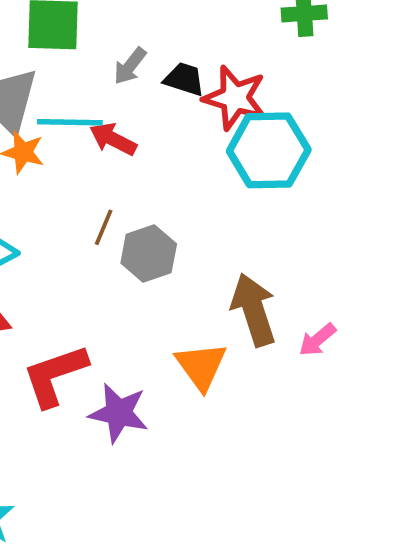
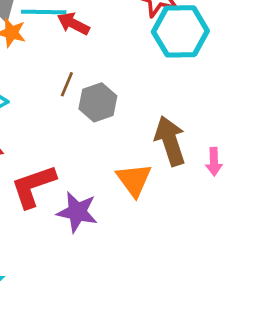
pink arrow: (317, 340) -> (214, 162), turned -52

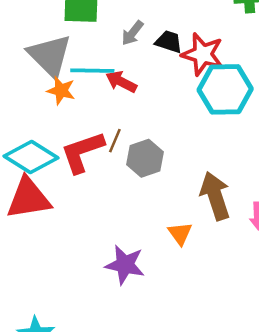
orange triangle: (134, 180) -> (180, 233), size x0.7
red L-shape: (33, 186) -> (82, 152), moved

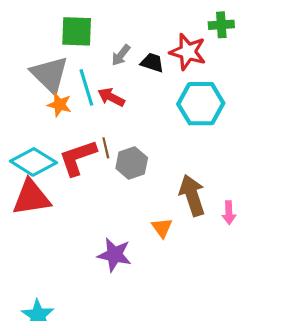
red star: (203, 54) -> (188, 52), moved
cyan line: (92, 71) -> (86, 87), turned 72
brown line: (115, 141) -> (106, 148), turned -36

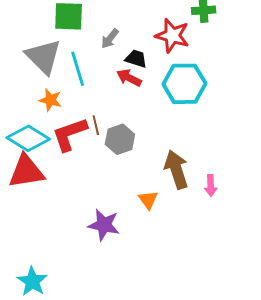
black trapezoid: (152, 63) -> (136, 59), moved
red arrow: (111, 97) -> (129, 78), moved
orange star: (59, 105) -> (50, 100), moved

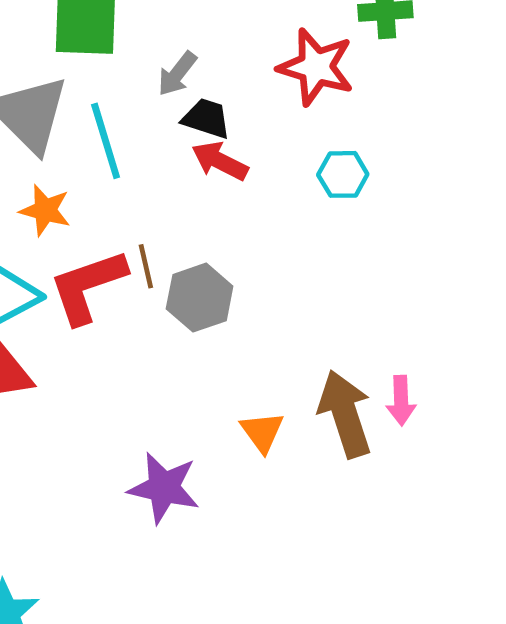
black trapezoid: (136, 59) -> (206, 118), moved
cyan hexagon: (184, 84) -> (343, 174), size x0.5
brown arrow: (176, 169) -> (345, 414), moved

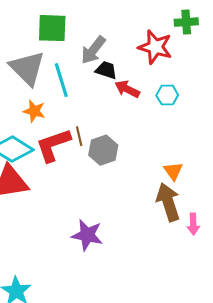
gray arrow: (177, 74) -> (93, 50), size x1.4
red arrow: (220, 161) -> (127, 89), moved
pink arrow: (401, 401) -> (193, 224), moved
orange triangle: (262, 432) -> (173, 171), moved

